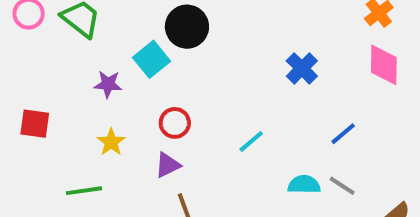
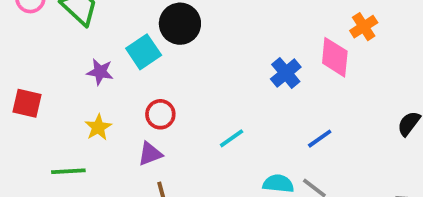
pink diamond: (384, 65) -> (335, 57), moved

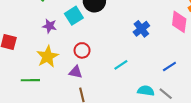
blue cross: (286, 73) -> (141, 29), moved
yellow star: (98, 127) -> (48, 57), size x1.5
purple triangle: (150, 154) -> (76, 72), turned 32

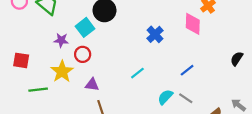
red circle: (82, 50) -> (83, 54), moved
green line: (30, 80) -> (38, 90), moved
cyan semicircle: (146, 91) -> (165, 97), turned -49

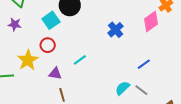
pink diamond: (193, 24) -> (151, 22), turned 50
purple star: (61, 40) -> (15, 24), moved
cyan line: (137, 73) -> (80, 60), moved

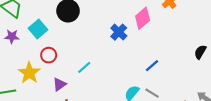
cyan square: (51, 20) -> (38, 29), moved
pink diamond: (151, 22) -> (143, 18), moved
purple triangle: (55, 74) -> (59, 84), turned -40

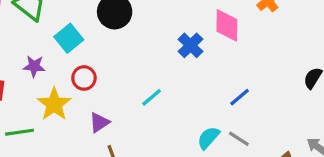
pink diamond: (143, 18) -> (227, 25), turned -50
purple star: (12, 36) -> (34, 66), moved
cyan line: (84, 67) -> (152, 97), moved

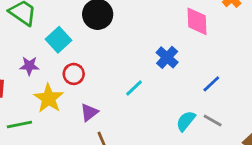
blue cross: (190, 45) -> (167, 57), moved

